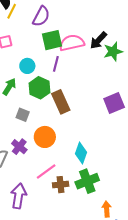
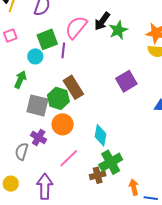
green square: (52, 40) -> (47, 39), moved
pink semicircle: (72, 43) -> (76, 27), turned -30
green hexagon: (39, 88) -> (58, 98), moved
gray square: (23, 115) -> (37, 105), size x1.6
brown cross: (61, 185) -> (98, 175), moved

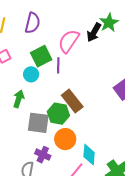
green star: (118, 30) -> (109, 23), moved
cyan diamond: (101, 135) -> (89, 155), moved

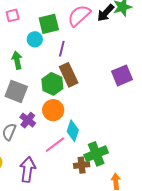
purple line: (58, 65) -> (62, 49), moved
green arrow: (19, 99) -> (17, 60), turned -42
gray square: (38, 123) -> (16, 91), moved

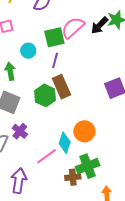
green square: (49, 24) -> (54, 37), moved
orange circle: (53, 110) -> (84, 131), moved

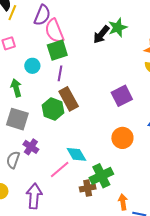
pink semicircle: (73, 28) -> (54, 31), moved, turned -65
orange circle: (84, 131) -> (122, 138), moved
cyan diamond: (65, 143) -> (76, 154), turned -45

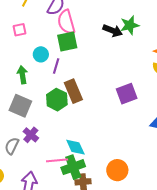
black arrow: (101, 35) -> (113, 31), turned -114
purple line: (60, 73) -> (56, 66), moved
orange circle: (122, 138) -> (117, 170), moved
pink line: (60, 169) -> (57, 160), turned 30
green cross: (101, 176) -> (73, 167), moved

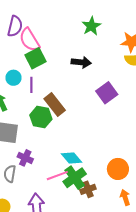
black arrow: (113, 31) -> (81, 62), moved

